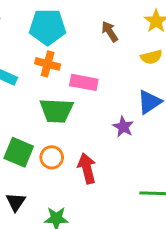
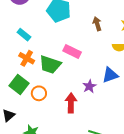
orange cross: (48, 64) -> (27, 58), moved
red arrow: (87, 168) -> (71, 103), moved

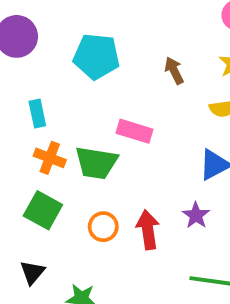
cyan rectangle: (24, 35) -> (37, 114), turned 48
purple star: (89, 86) -> (196, 215), moved
orange circle: (39, 93) -> (103, 227), moved

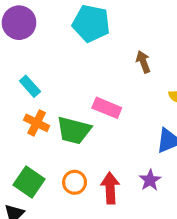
cyan pentagon: (96, 56) -> (91, 23), moved
cyan rectangle: (37, 114) -> (30, 86), turned -35
green square: (43, 210) -> (29, 182), moved

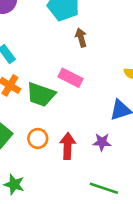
brown arrow: (143, 62) -> (81, 38), moved
purple star: (150, 180) -> (102, 142), turned 30

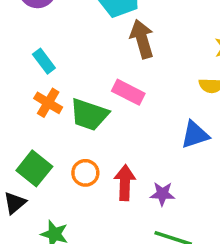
brown arrow: (81, 38) -> (142, 39), size x1.5
purple star: (102, 142) -> (162, 194), moved

